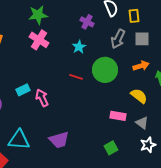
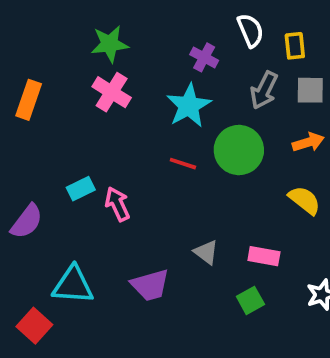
cyan star: (79, 47) -> (189, 106), size x1.6
pink rectangle: (118, 116) -> (264, 256), moved
gray triangle: (142, 123) -> (206, 252), moved

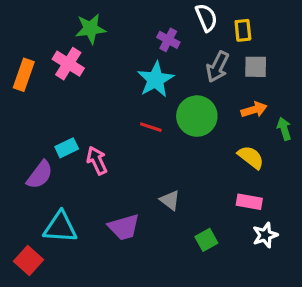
pink cross: (112, 92) -> (68, 64), moved
purple semicircle: (27, 221) -> (40, 175), moved
pink rectangle: (264, 256) -> (249, 202), moved

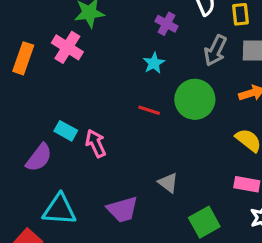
cyan star: (156, 80) -> (154, 63), size x0.6
cyan rectangle: (67, 148) -> (66, 131), turned 55
green square: (206, 240) -> (204, 222), size x1.4

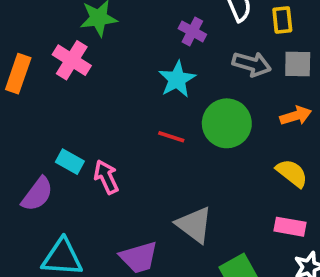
gray arrow: (215, 50) -> (252, 64), turned -100
cyan star: (154, 63) -> (177, 79), size x1.4
gray triangle: (168, 183) -> (194, 225), size x1.5

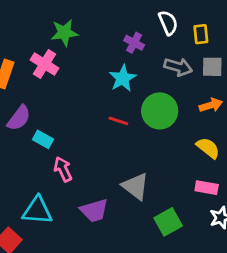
pink arrow: (106, 177) -> (63, 169), moved
purple semicircle: (37, 194) -> (19, 118), moved

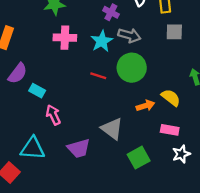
pink cross: (44, 64) -> (65, 38), moved, turned -30
gray arrow: (178, 67) -> (129, 35), moved
orange arrow: (211, 105) -> (145, 106), moved

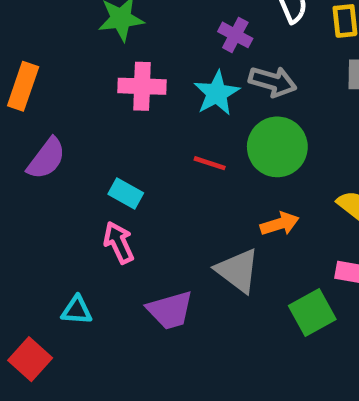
cyan rectangle: (37, 91) -> (126, 194), moved
orange arrow: (145, 106) -> (280, 224), moved
cyan triangle: (33, 148) -> (77, 310), size x0.6
green square: (139, 158) -> (312, 313), moved

